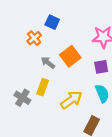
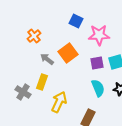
blue square: (52, 22) -> (76, 21), moved
yellow arrow: (71, 100) -> (59, 102), moved, turned -30

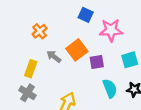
purple square: (97, 63) -> (97, 62), moved
yellow rectangle: (42, 82) -> (31, 69), moved

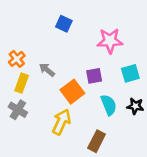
blue square: (86, 15) -> (64, 24), moved
orange cross: (40, 31) -> (17, 59), moved
orange square: (77, 50) -> (72, 92), moved

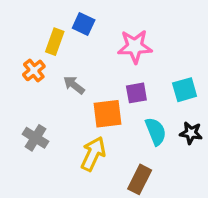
blue square: (64, 24) -> (84, 24), moved
pink star: (110, 41) -> (135, 46), moved
yellow rectangle: (22, 83) -> (55, 42), moved
orange square: (72, 92) -> (108, 114), turned 30

